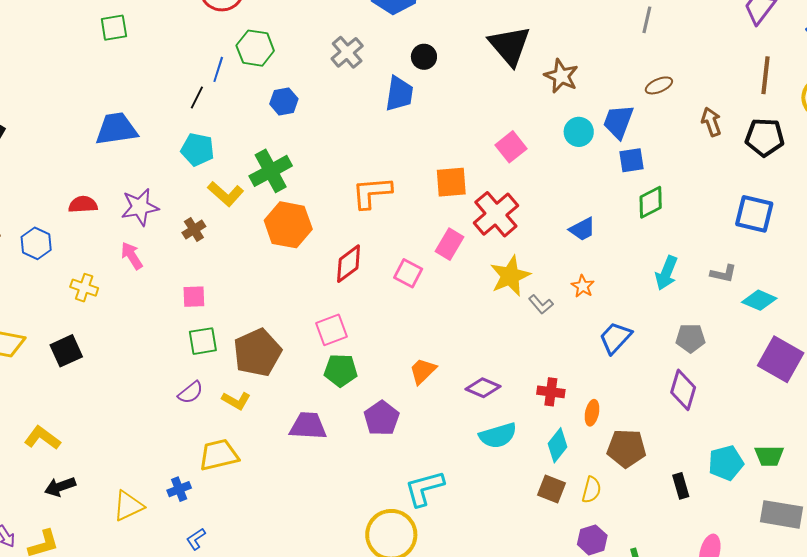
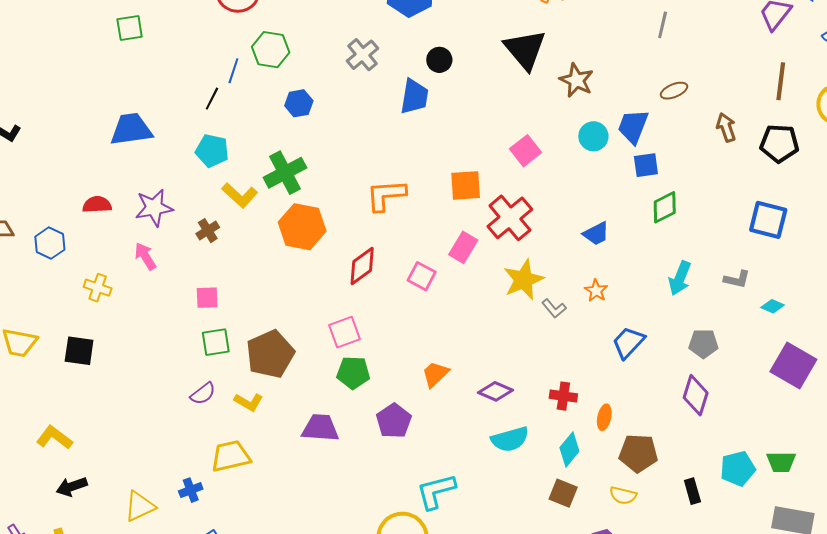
cyan diamond: (759, 300) -> (773, 306), size x0.7
black square: (66, 351) -> (79, 351), turned 32
yellow semicircle: (592, 490) -> (623, 495), moved, turned 88

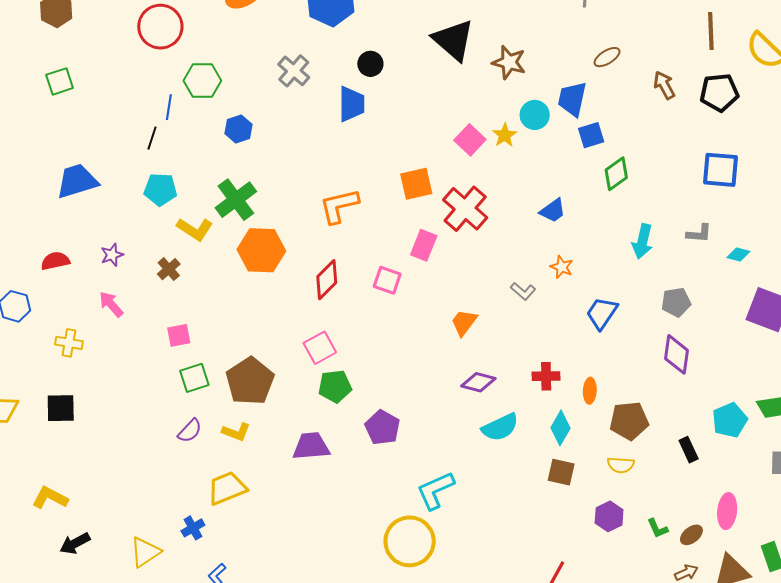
purple star: (154, 208) -> (112, 255), size x0.6
yellow star: (524, 280) -> (505, 135), moved, size x0.6
orange trapezoid: (435, 374) -> (464, 322), moved

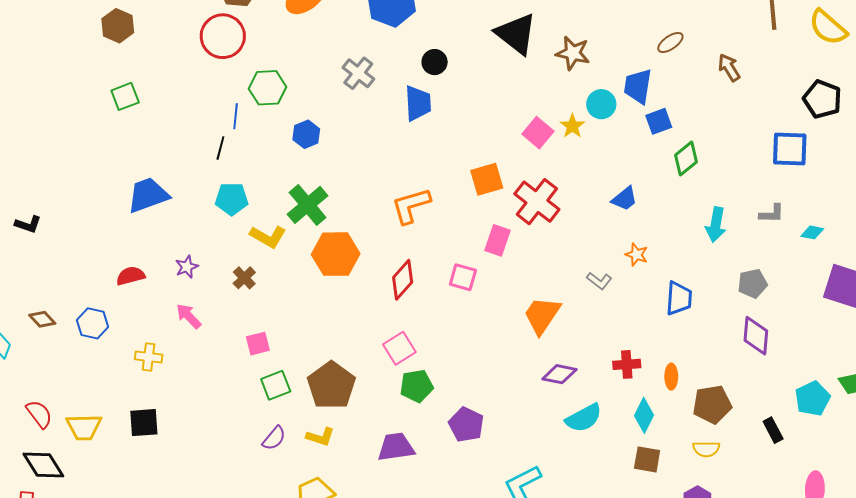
black pentagon: (719, 93) -> (822, 99), moved, turned 30
blue trapezoid: (602, 313) -> (679, 298), turned 153
orange trapezoid: (464, 322) -> (542, 315), size x1.4

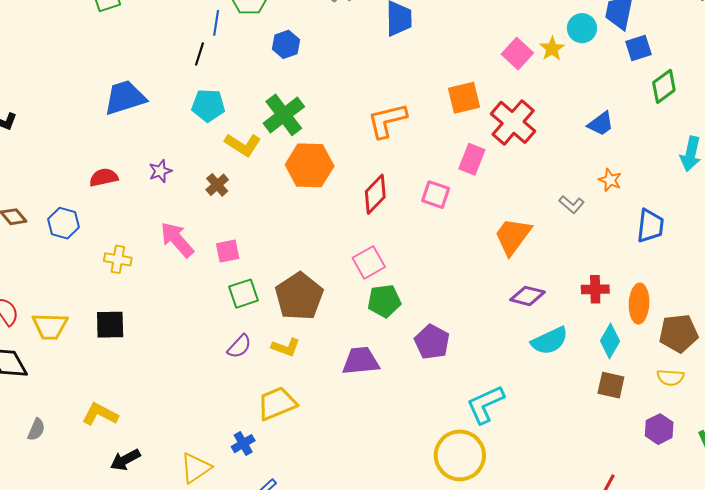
pink arrow: (189, 316) -> (177, 240), moved, size x1.4
orange ellipse: (671, 377) -> (639, 304), size x1.5

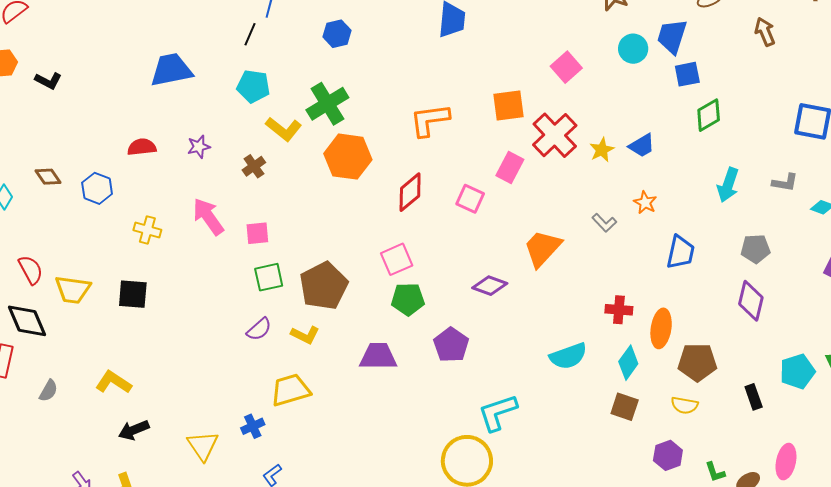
yellow star: (552, 49) -> (602, 150), moved
purple diamond: (527, 296) -> (490, 286), moved
yellow triangle: (196, 468) -> (203, 446), turned -36

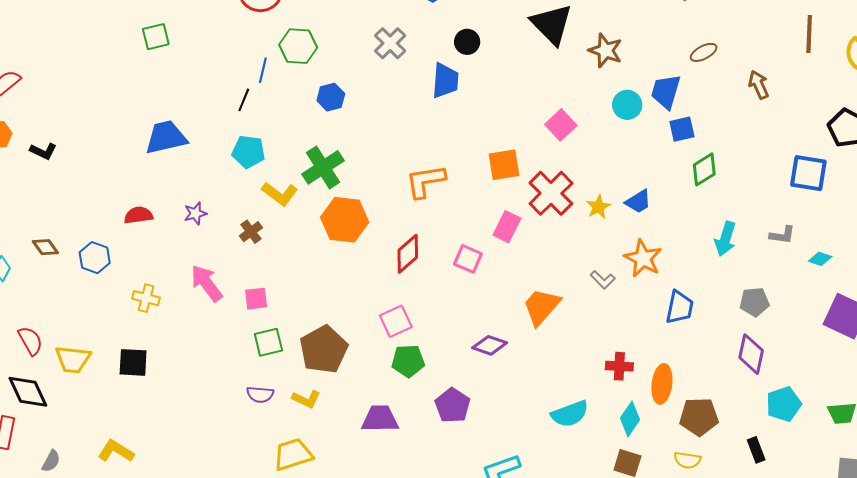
orange star: (645, 203) -> (643, 258), size x1.6
purple semicircle: (259, 329) -> (260, 395), turned 48
cyan pentagon: (797, 371) -> (784, 404), moved

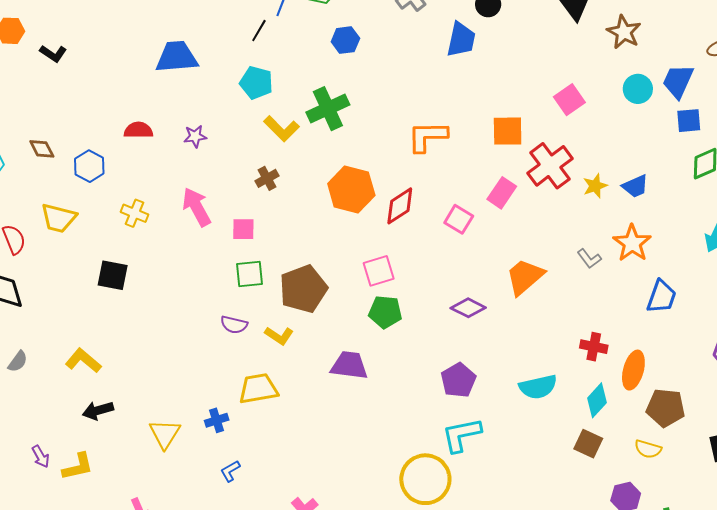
orange hexagon: (345, 220) -> (351, 190), moved
brown cross: (251, 232) -> (267, 178), moved
yellow trapezoid: (73, 359) -> (58, 218), moved
purple pentagon: (453, 405) -> (458, 380), moved

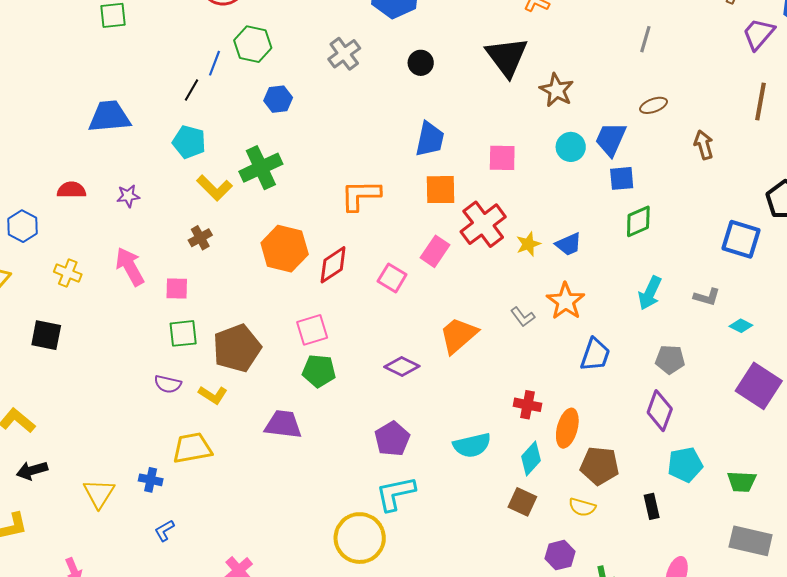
blue trapezoid: (461, 40) -> (430, 139), moved
pink square: (569, 100) -> (502, 158), turned 36
blue cross: (217, 420) -> (151, 480), turned 30

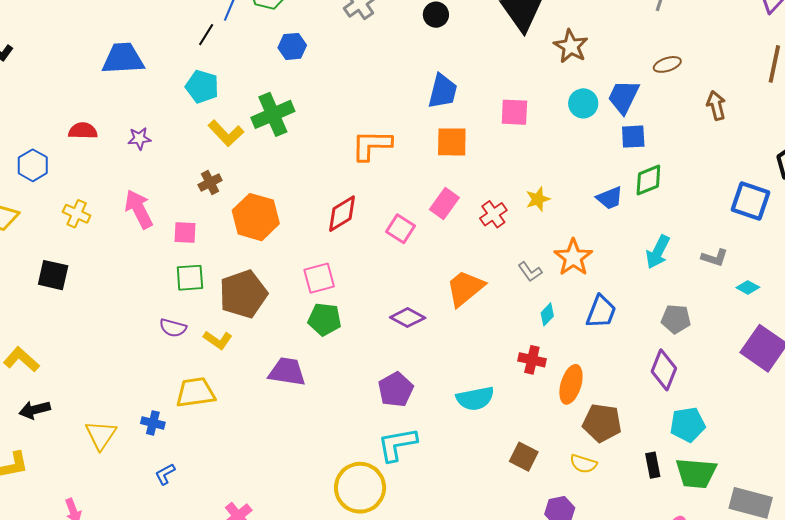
red cross: (483, 224) -> (493, 214), moved, size x0.6
blue trapezoid: (569, 244) -> (610, 198), moved
orange hexagon: (285, 249) -> (256, 217), moved
cyan diamond: (531, 458) -> (547, 314), moved, size x0.7
green trapezoid: (742, 482) -> (696, 473), moved, size x1.4

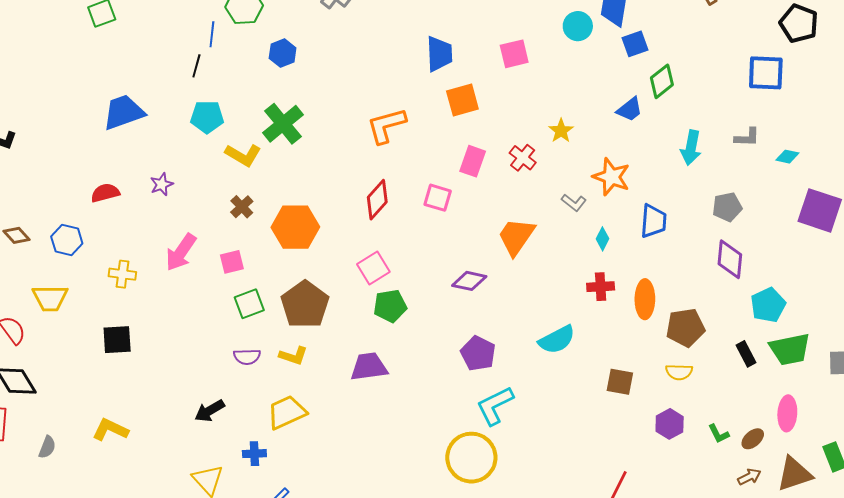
pink arrow: (139, 209) -> (181, 252), turned -102
black arrow: (35, 410) -> (210, 411), moved

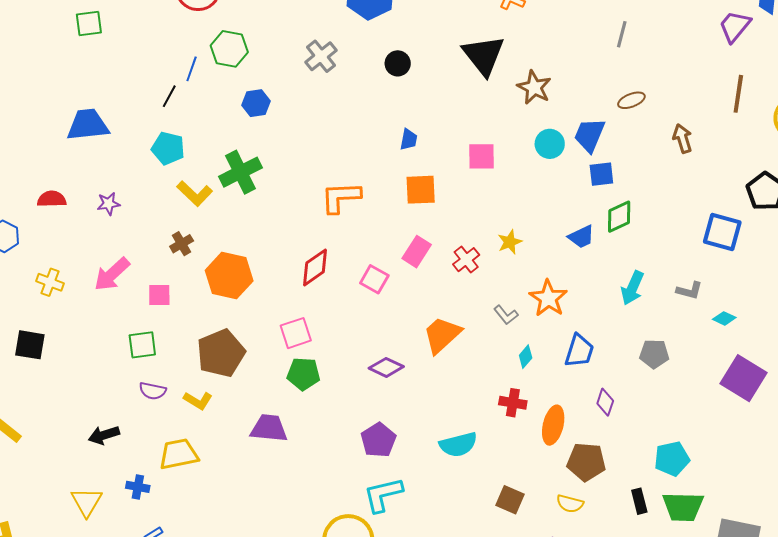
blue trapezoid: (439, 54) -> (409, 140), size x0.6
purple diamond: (730, 259) -> (605, 402), moved, size x0.7
green square: (249, 304) -> (142, 345), moved

